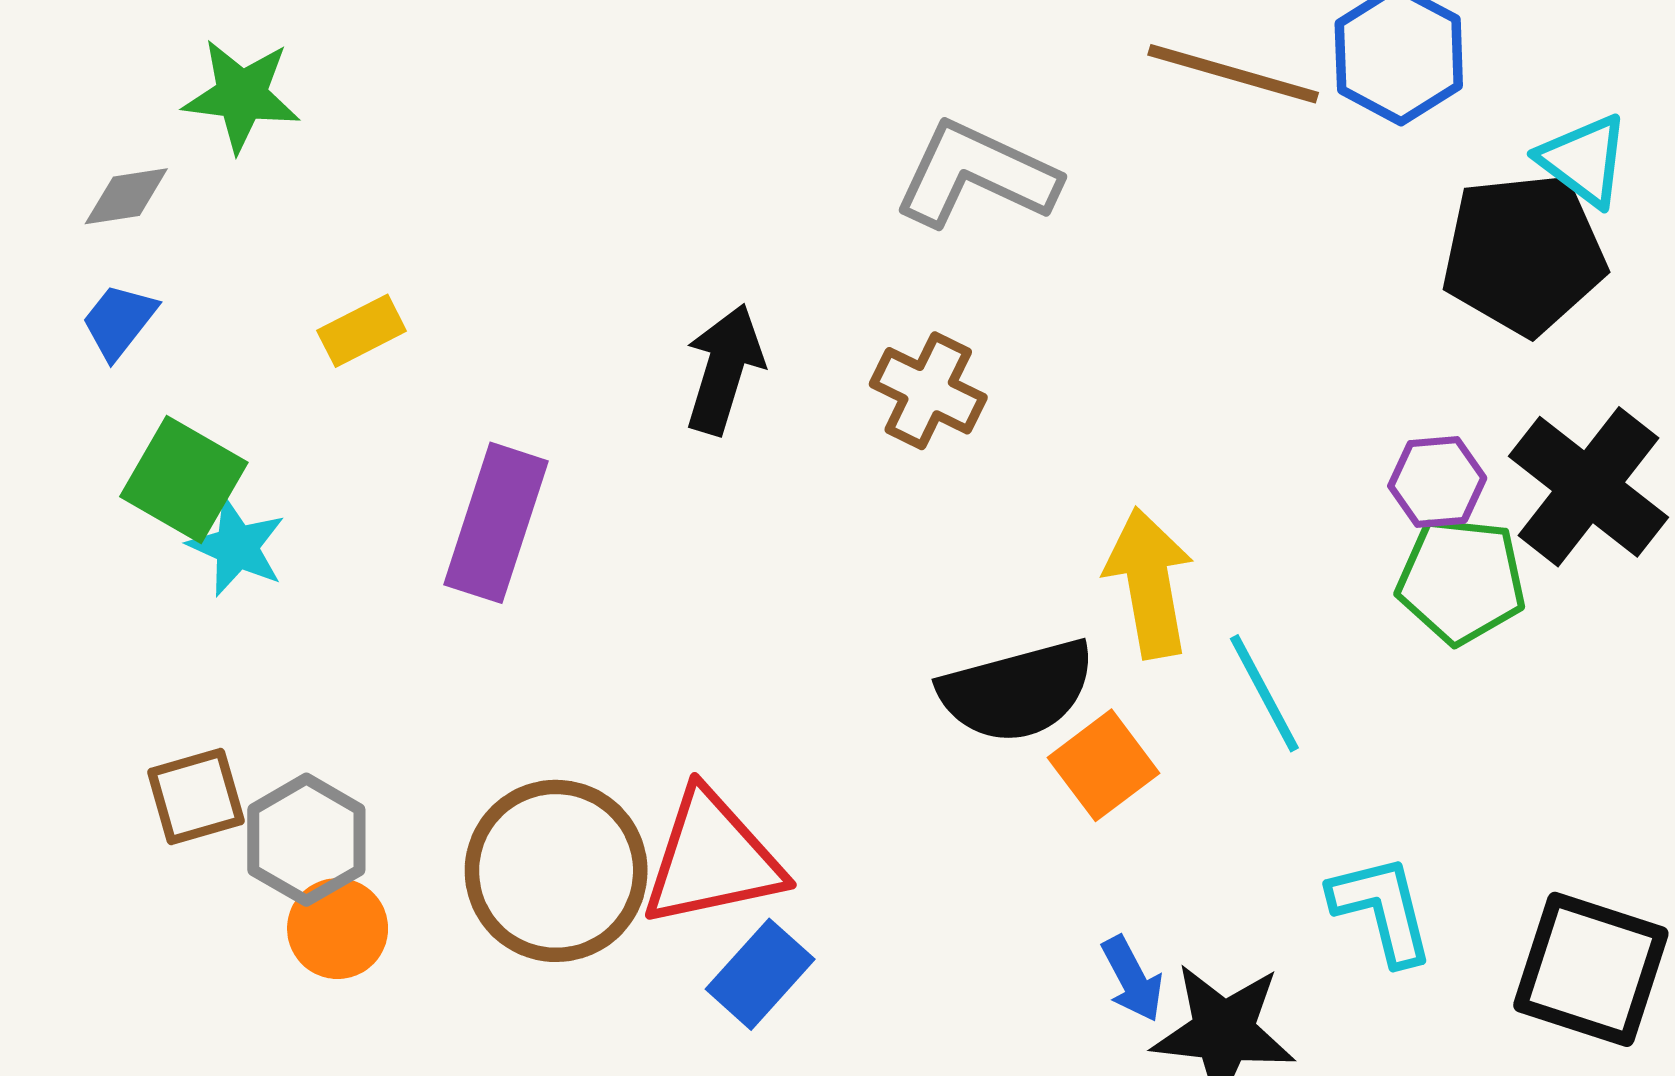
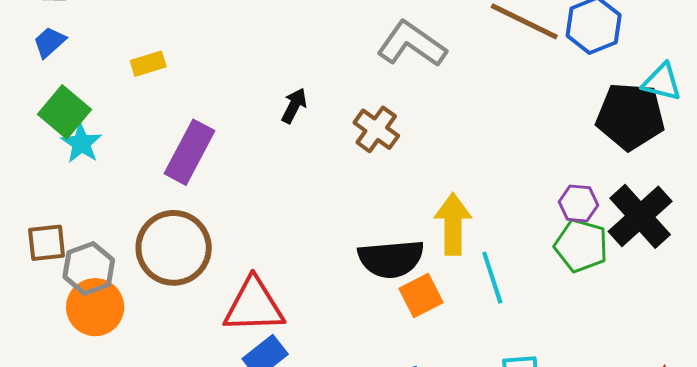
cyan triangle: (1584, 160) -> (662, 82), turned -33
black arrow: (724, 369) -> (294, 106), size x0.7
brown circle: (556, 871) -> (174, 248), moved
orange circle: (338, 929) -> (95, 307), size x1.4

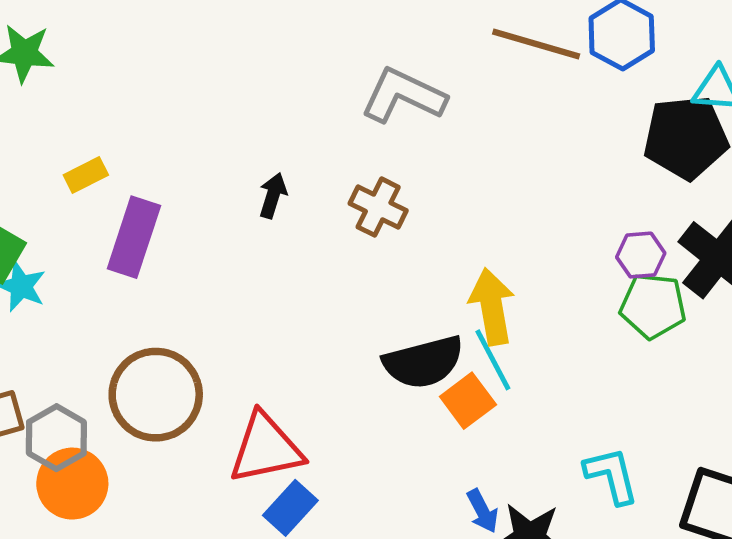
purple rectangle: (189, 152) -> (134, 237), moved
cyan line: (492, 278) -> (493, 360), moved

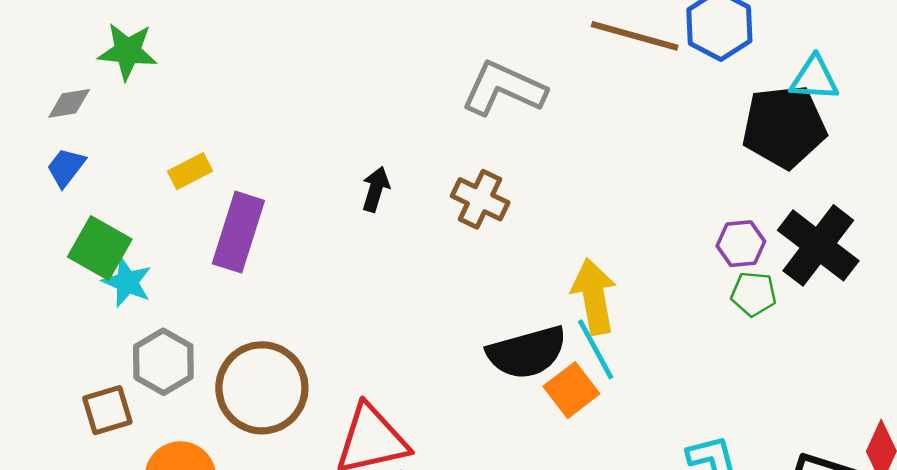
green pentagon: (653, 306) -> (754, 294), size x0.7
gray hexagon: (56, 438) -> (163, 362), moved

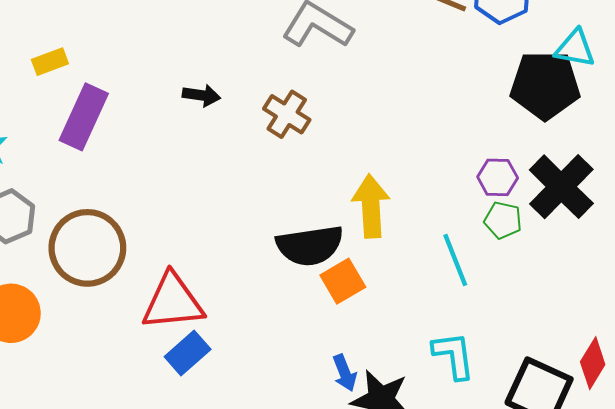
black arrow: (376, 189) -> (201, 95), turned 75
cyan line: (596, 349) -> (455, 260), moved

